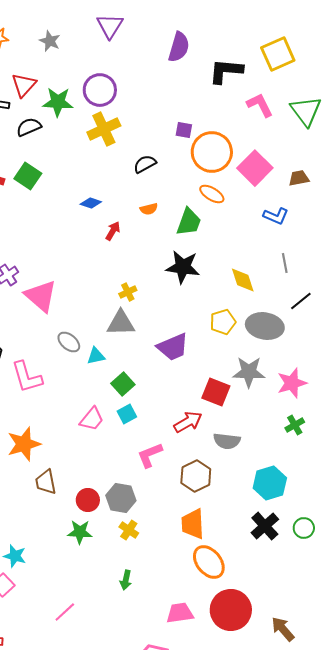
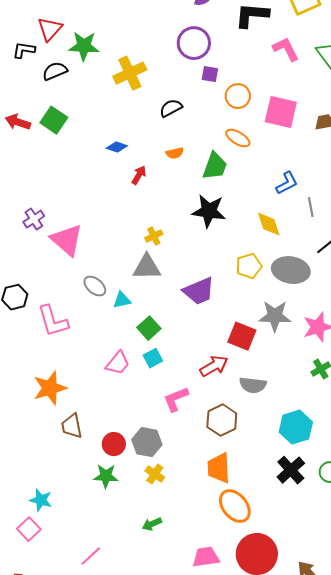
purple circle: (100, 90) -> (194, 43), moved
orange circle: (212, 152) -> (238, 96), size x0.6
pink square: (255, 168) -> (281, 112), turned -32
blue L-shape: (276, 216) -> (287, 183), moved, turned -50
green arrow: (126, 580) -> (152, 524), turned 54

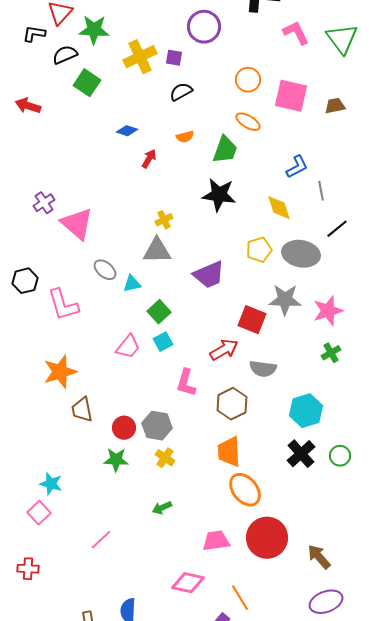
purple square: (210, 74) -> (174, 58), moved
green square: (54, 120) -> (87, 83), moved
pink L-shape: (176, 399) -> (186, 383), turned -52

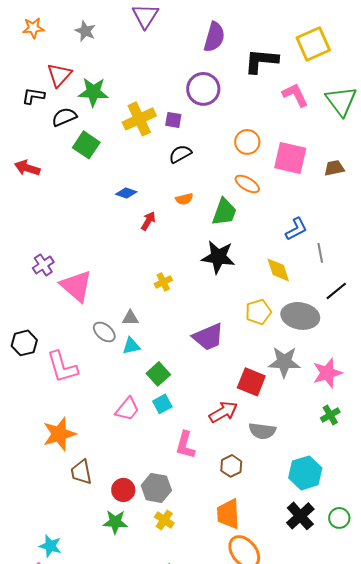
gray triangle: (157, 251) -> (130, 318), moved, size x0.6
brown hexagon: (232, 404) -> (231, 466), size x0.7

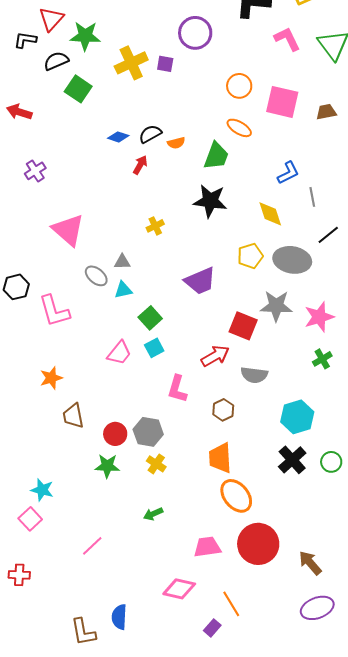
black semicircle: (180, 154) -> (150, 134), moved
purple cross: (43, 265) -> (35, 171), moved
orange star: (59, 434) -> (51, 378), size x0.7

